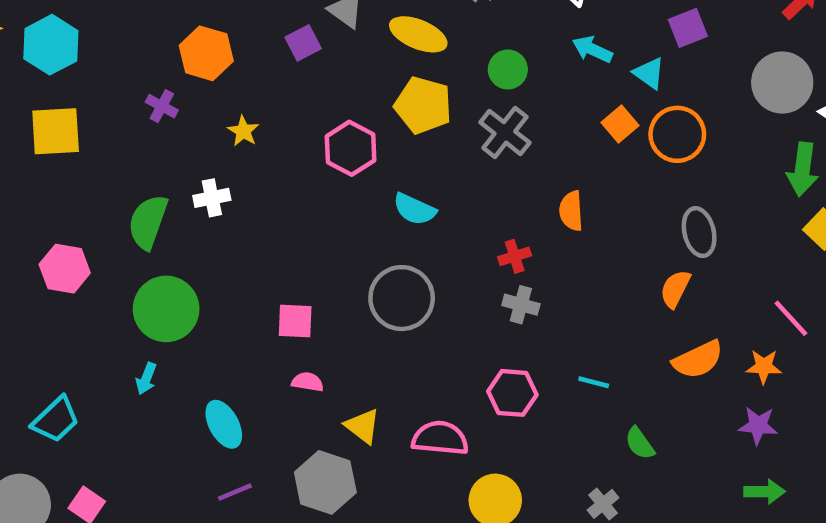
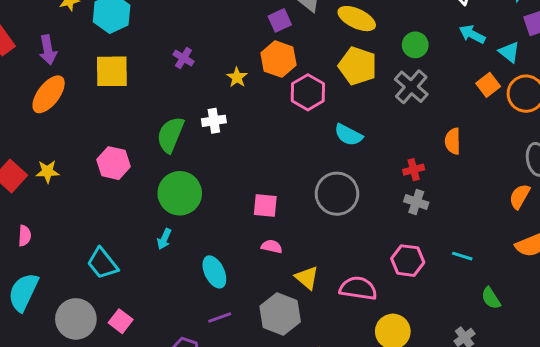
orange hexagon: (206, 53) -> (278, 59), moved
cyan trapezoid: (56, 420) -> (102, 263), turned 92

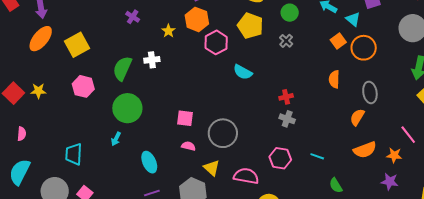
yellow square: (112, 71) -> (77, 45), moved, turned -30
gray cross: (411, 87) -> (286, 41), size x0.6
orange semicircle: (453, 141) -> (334, 79), moved
gray circle: (337, 194) -> (223, 133), moved
cyan trapezoid: (102, 263) -> (74, 154), turned 40

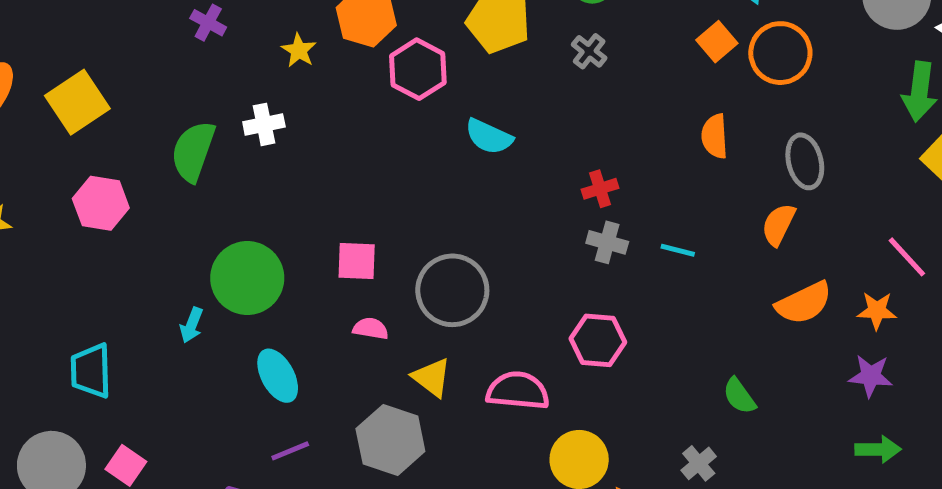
green circle: (127, 108) -> (247, 278), moved
cyan line: (317, 156) -> (678, 250), moved

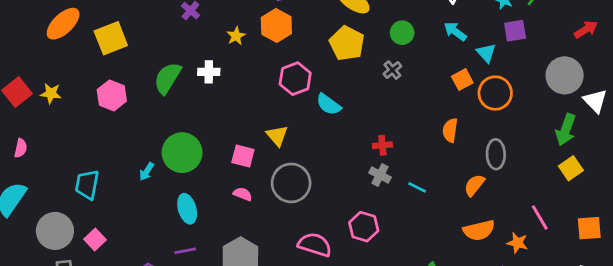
pink hexagon: (418, 69) -> (295, 79), moved
yellow triangle: (432, 377) -> (277, 136), moved

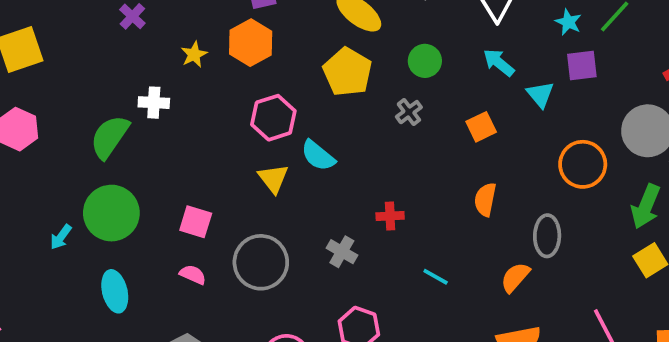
green semicircle: (168, 78) -> (110, 137), moved
orange square: (462, 80) -> (481, 127), moved
orange circle: (495, 93) -> (583, 164), moved
yellow triangle: (277, 136) -> (273, 178), moved
gray cross: (380, 175) -> (342, 252), moved

